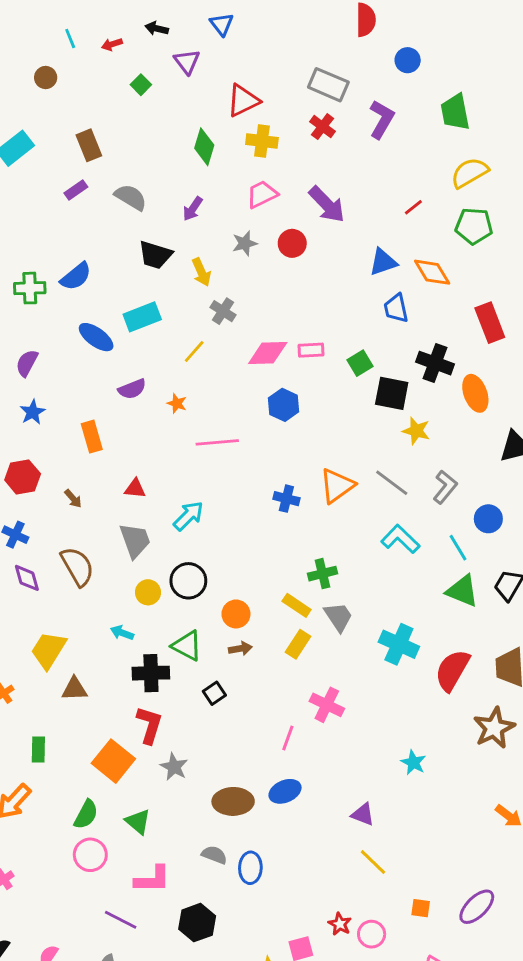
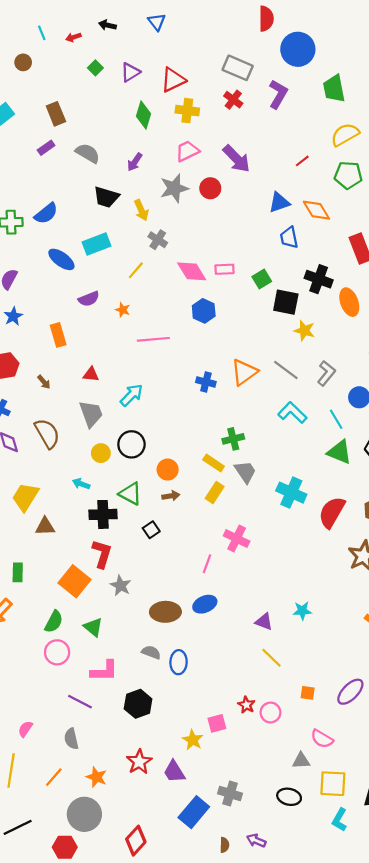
blue circle: (408, 60) -> (298, 49), size x1.8
purple triangle: (187, 62) -> (130, 72), moved, turned 35
gray star: (245, 243) -> (174, 188), size x1.5
pink diamond: (268, 353) -> (192, 271), turned 60
cyan star: (413, 763) -> (302, 611), moved, turned -30

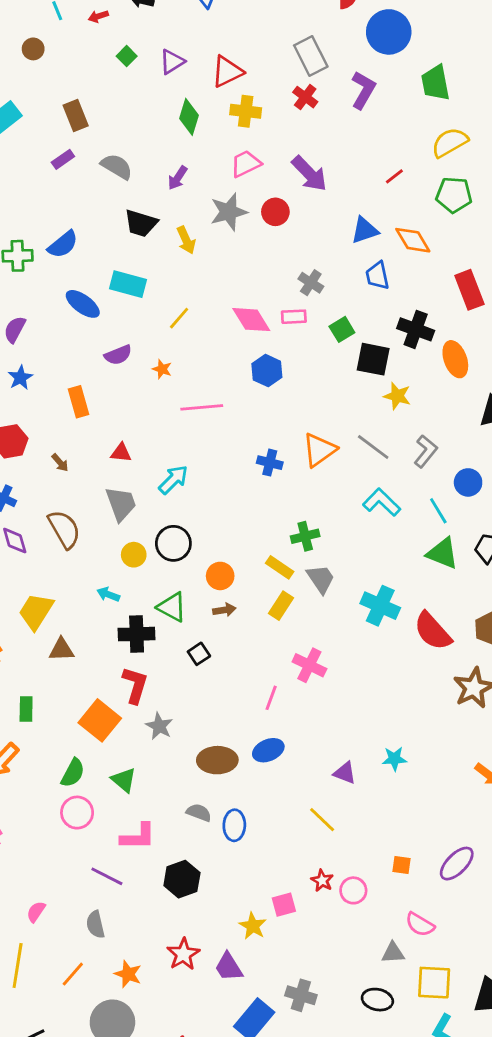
gray rectangle: (238, 68) -> (311, 56), turned 40
gray cross: (158, 240) -> (311, 283), moved
cyan rectangle: (96, 244) -> (128, 284), turned 36
red semicircle: (332, 512) -> (433, 631), turned -72
yellow line: (272, 658) -> (322, 820), moved

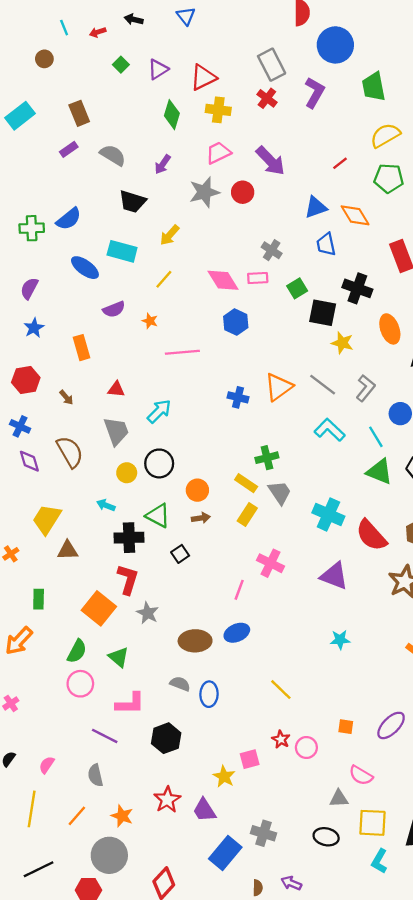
yellow arrow: (186, 240) -> (170, 235), moved, turned 65
orange ellipse: (455, 359) -> (390, 329), moved
purple triangle: (345, 773) -> (334, 576), moved, size x1.5

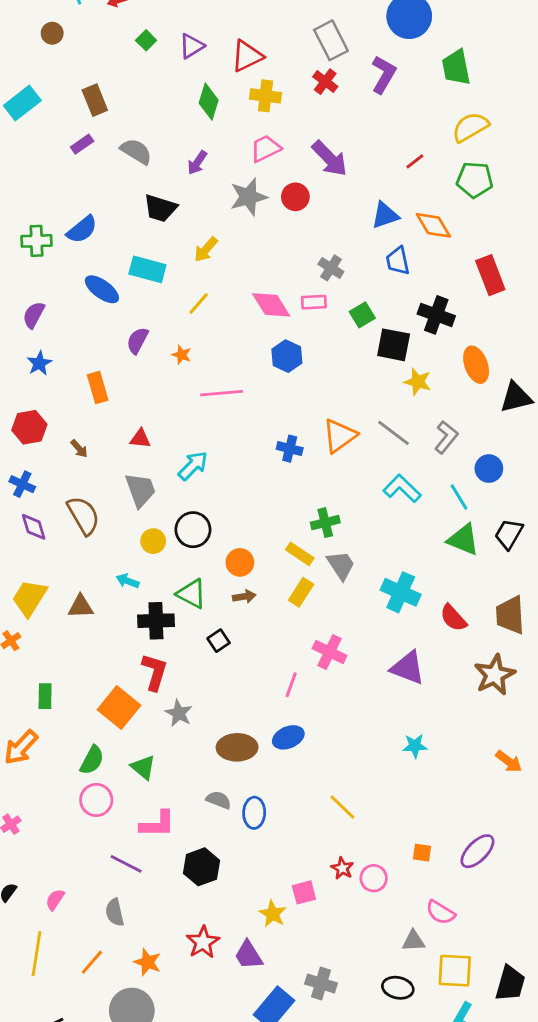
purple semicircle: (114, 309) -> (137, 340), turned 140
yellow trapezoid: (47, 519) -> (29, 598), moved
red semicircle: (371, 535) -> (453, 618), size x0.7
brown triangle: (68, 550) -> (81, 607), moved

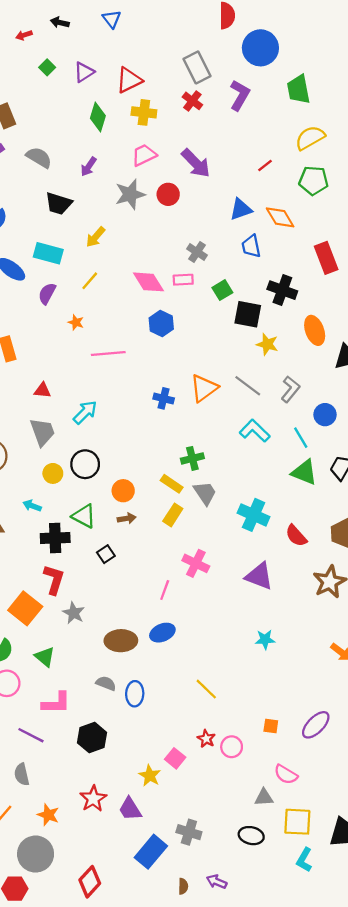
purple semicircle: (137, 340) -> (47, 294), moved
pink square: (304, 892) -> (175, 758), turned -36

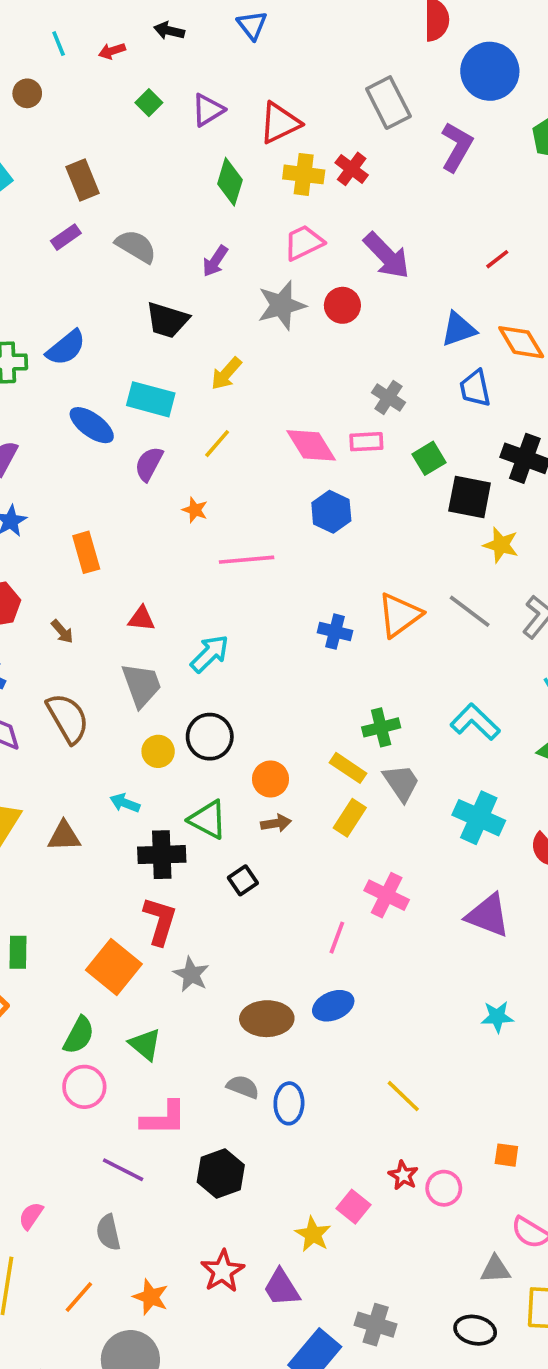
red cross: (192, 101) -> (352, 169), moved
cyan L-shape: (255, 431) -> (475, 722), moved

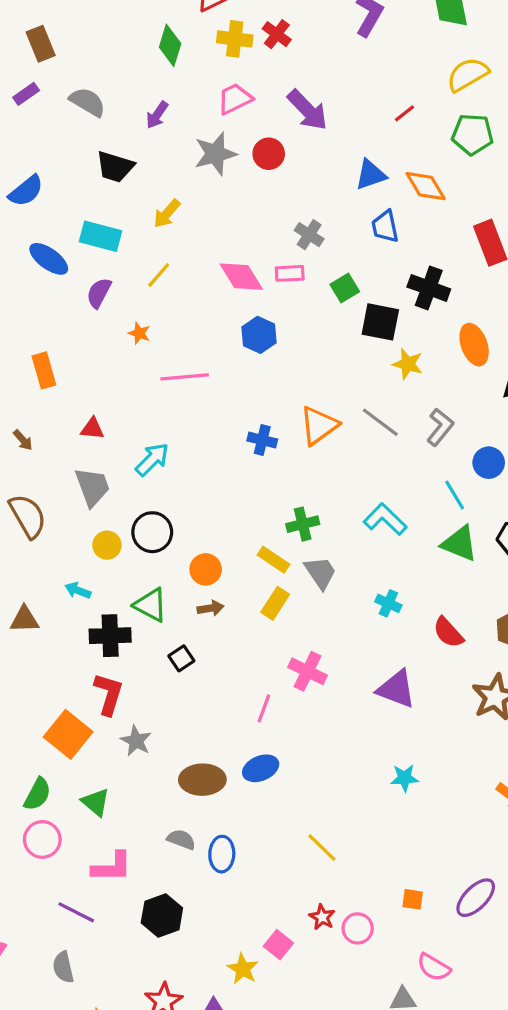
cyan cross: (479, 818) -> (388, 603), size x0.6

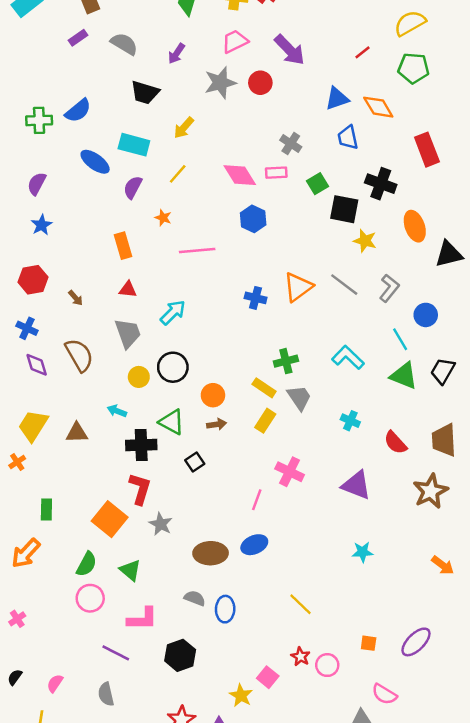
orange rectangle: (44, 370) -> (123, 246), moved

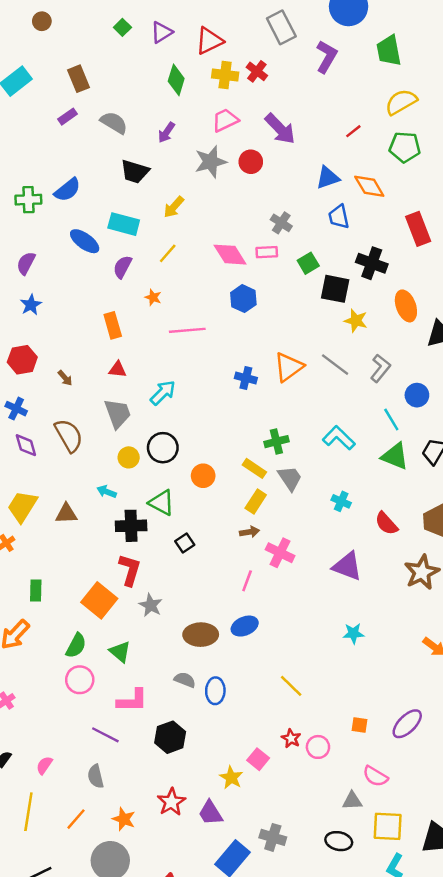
brown arrow: (217, 424) -> (250, 532), moved

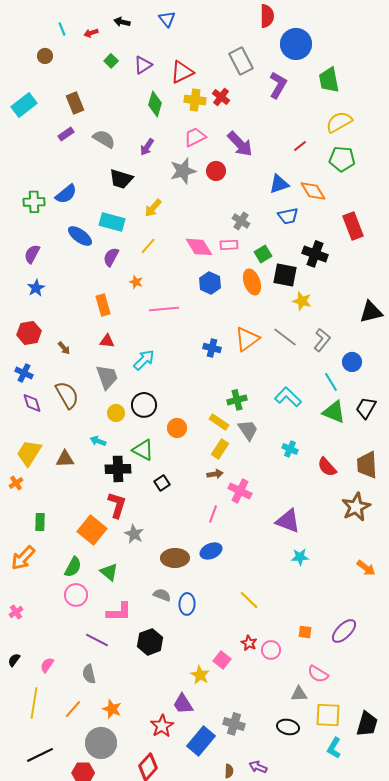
blue trapezoid: (339, 217) -> (288, 216), turned -90
orange ellipse: (406, 306) -> (252, 282), moved
purple triangle: (347, 566) -> (288, 521), moved
red star: (171, 802) -> (162, 726), moved

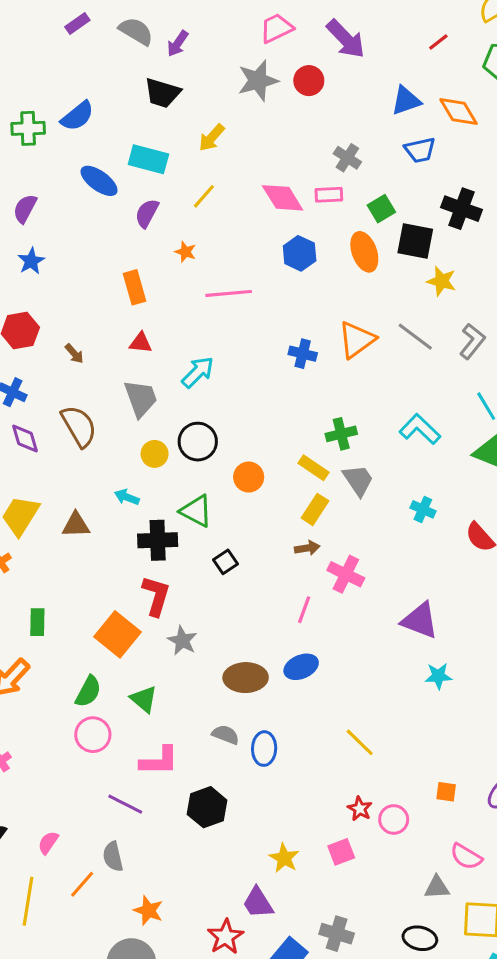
purple arrow: (147, 147) -> (178, 44), moved
pink square: (222, 660) -> (341, 852), moved, turned 30
orange line: (73, 709) -> (82, 884), moved

